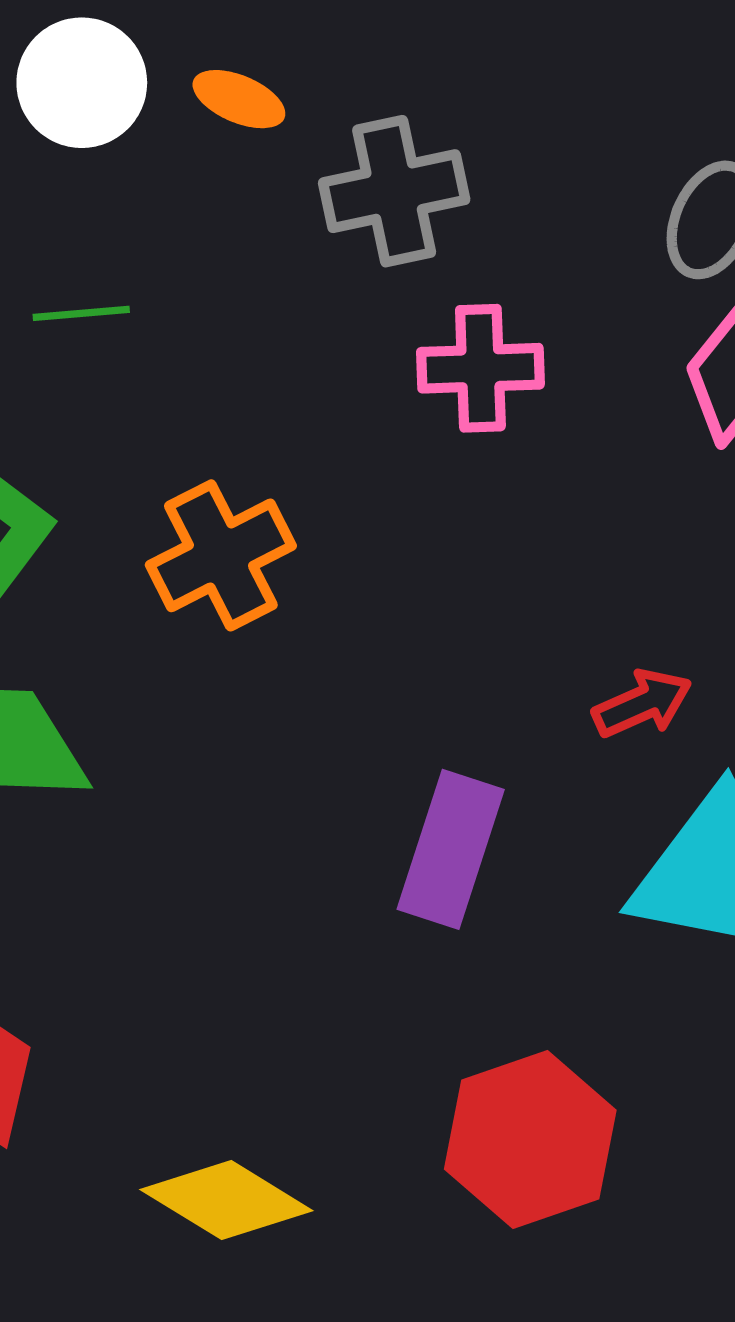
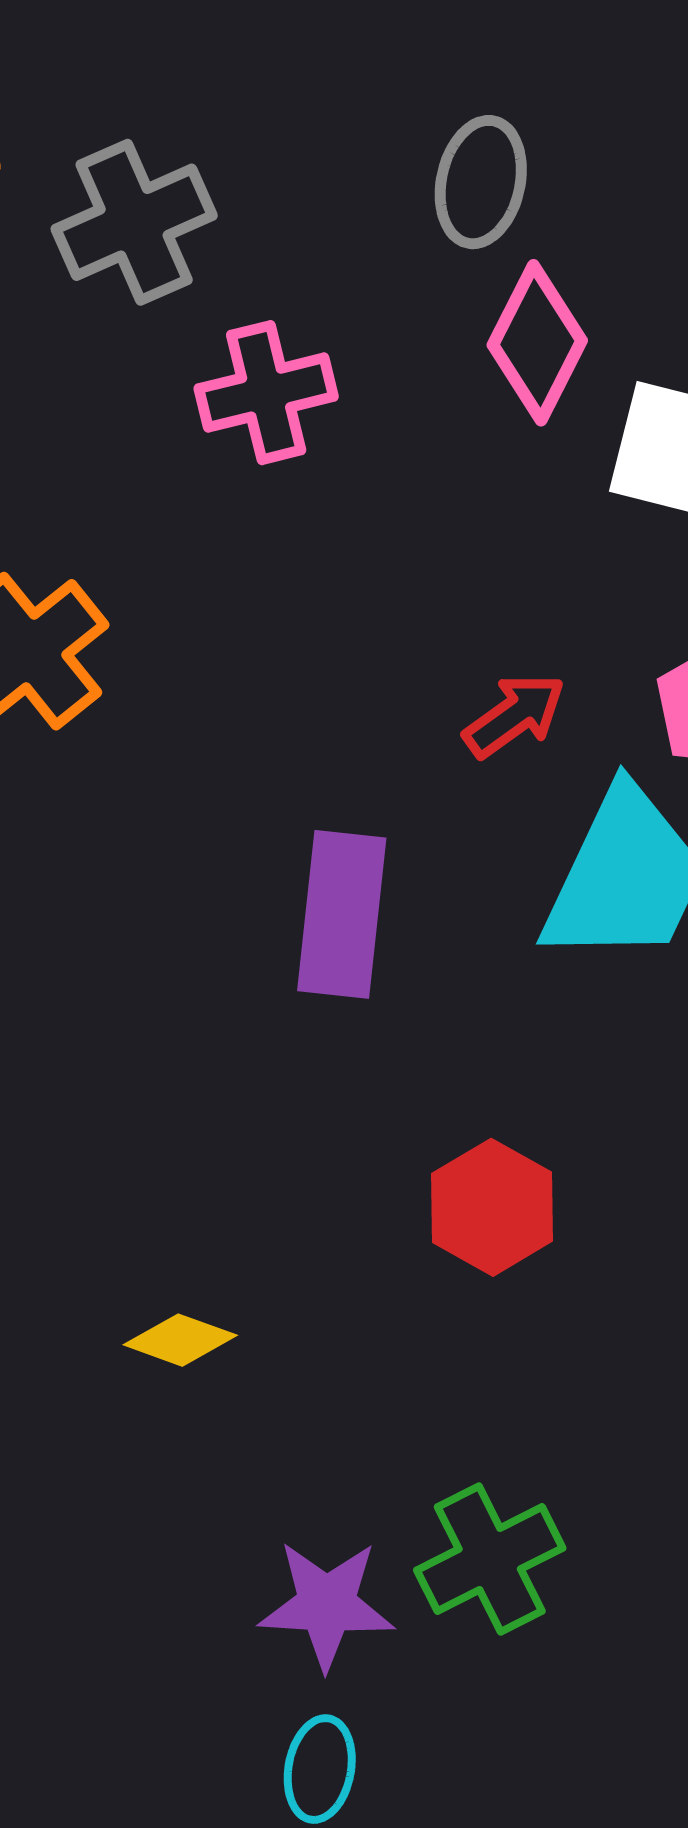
red hexagon: (530, 1140) -> (492, 1207), size x0.7
yellow diamond: (226, 1200) -> (180, 1340), size x0.6

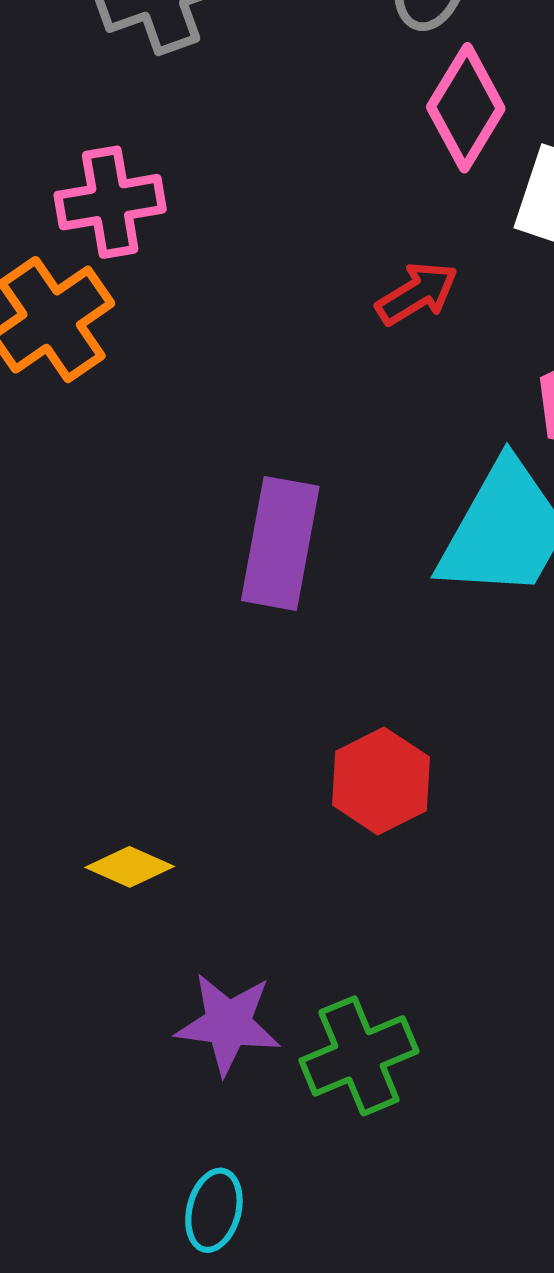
pink cross: (266, 393) -> (110, 202), moved
red arrow: (514, 715) -> (417, 293), moved
purple star: (327, 1605) -> (228, 1024), moved

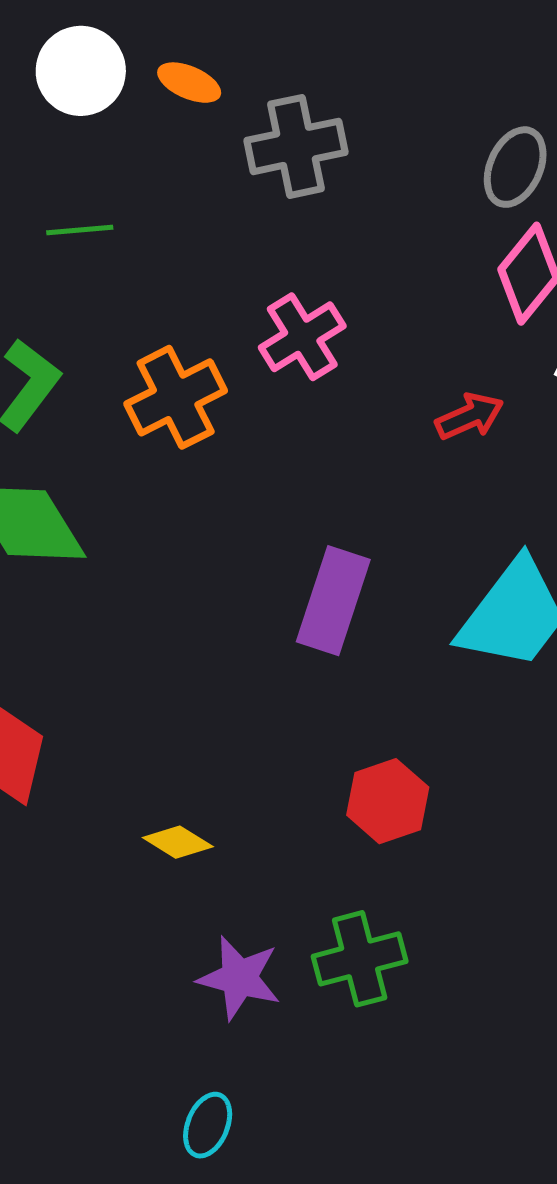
pink cross: (110, 202) -> (302, 337), moved, turned -30
green cross: (359, 1056) -> (360, 959), moved

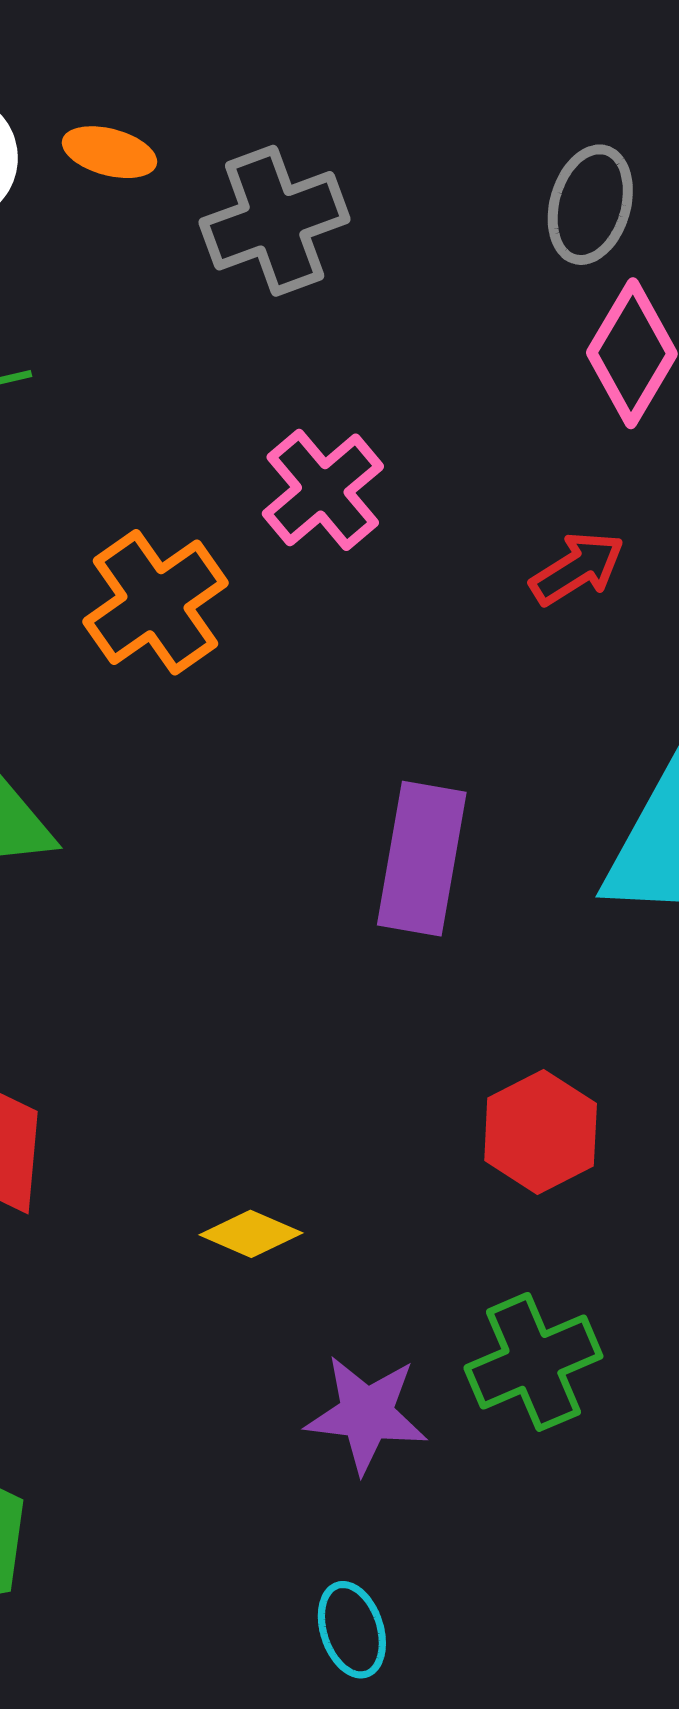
cyan ellipse: (208, 1125) -> (352, 1630), turned -32

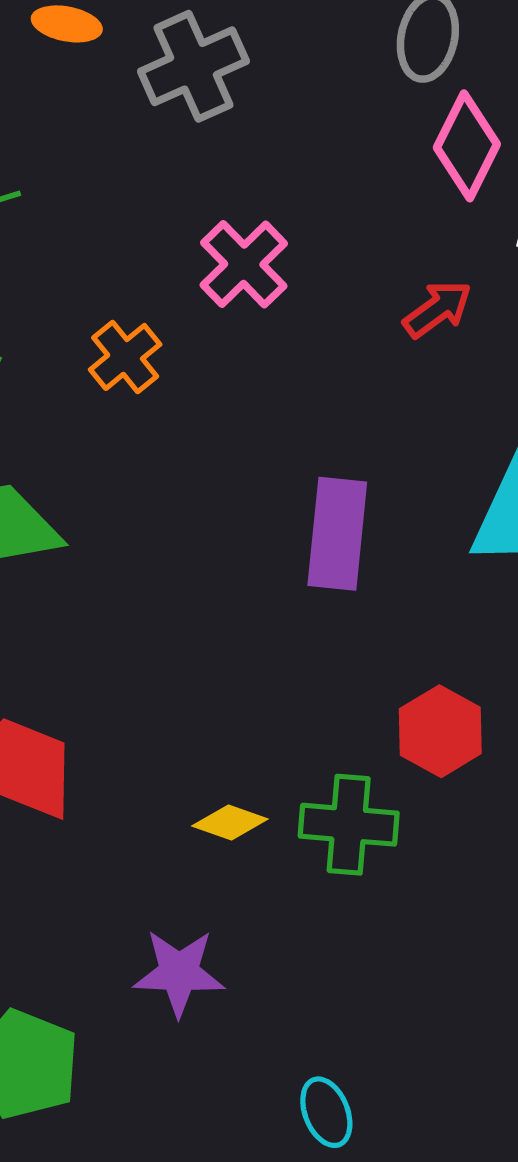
orange cross: (155, 602) -> (125, 357), size x0.7
green cross: (533, 1362) -> (349, 825), moved, turned 32
purple star: (366, 1414) -> (179, 973), moved

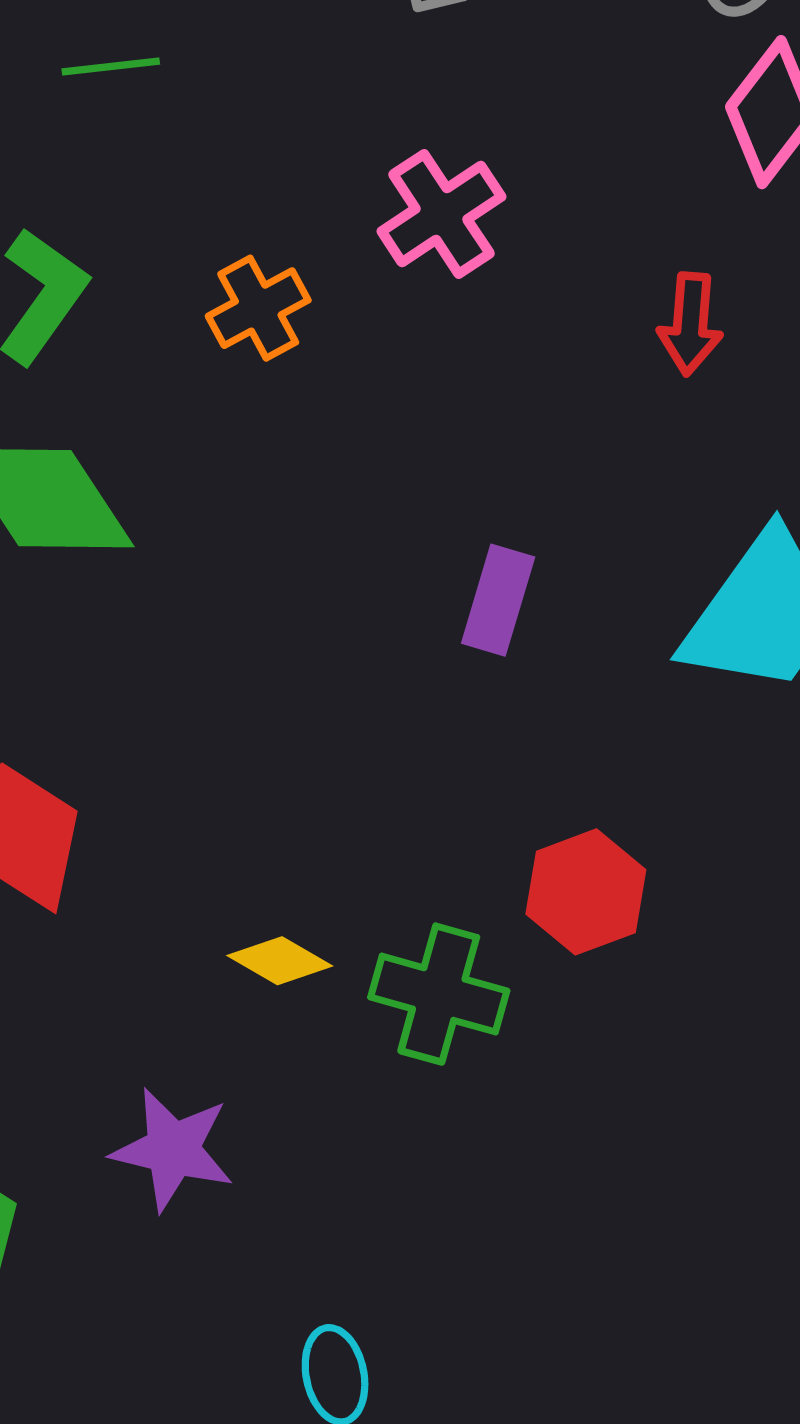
red arrow: (438, 309) -> (690, 324), turned 120
purple rectangle: (337, 534) -> (498, 600), size x0.7

